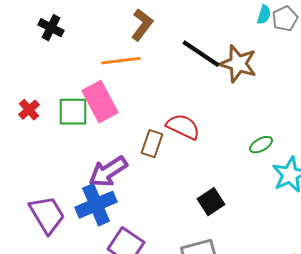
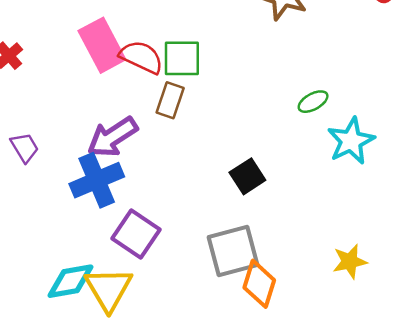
green square: (73, 112) -> (182, 58), moved
red semicircle: (183, 127) -> (141, 57), moved
purple trapezoid: (47, 215) -> (25, 147), moved, size x0.6

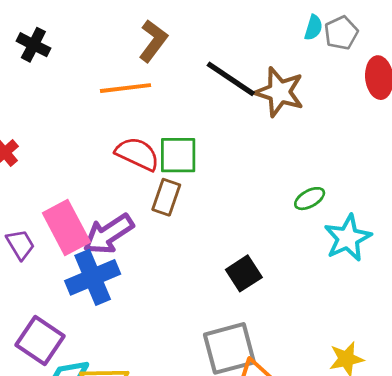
pink rectangle: (102, 45) -> (66, 227), moved
purple square: (136, 234) -> (40, 341), moved

